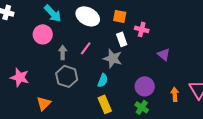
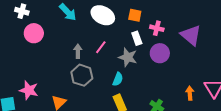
pink circle: (43, 34) -> (34, 33), moved
purple triangle: (164, 54) -> (191, 35), moved, size x1.6
pink star: (20, 77) -> (29, 90), moved
purple circle: (145, 86) -> (160, 53), moved

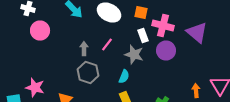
pink cross: (157, 28) -> (163, 26), size x1.5

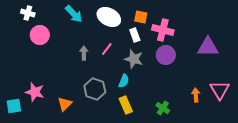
purple triangle: (197, 32) -> (208, 47), moved, turned -40
white rectangle: (143, 36) -> (135, 35), moved
gray hexagon: (88, 72) -> (95, 89), moved

